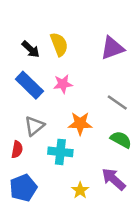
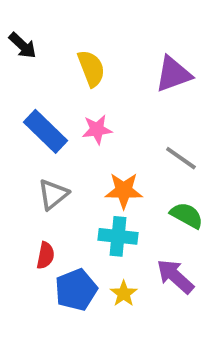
black arrow: (31, 49) -> (23, 46), moved
red semicircle: (17, 149) -> (45, 255), moved
cyan cross: (60, 152) -> (118, 236), moved
blue pentagon: (23, 188) -> (76, 290), moved

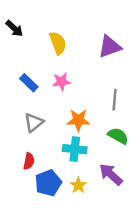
blue rectangle: (45, 131) -> (29, 83), size x0.7
gray line: (181, 158) -> (115, 100), turned 60

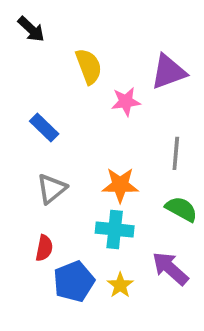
black arrow: (14, 29) -> (31, 29), moved
pink star: (61, 82) -> (126, 102), moved

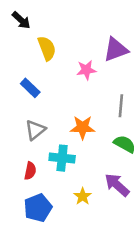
yellow semicircle: (89, 66) -> (47, 48), moved
cyan cross: (115, 229) -> (62, 158), moved
blue pentagon: (74, 281) -> (38, 208), moved

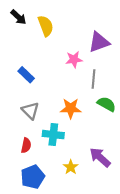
yellow semicircle: (47, 48) -> (46, 26), moved
gray line: (121, 106) -> (93, 79), moved
gray triangle: (35, 130) -> (30, 111), turned -36
green semicircle: (125, 144) -> (107, 104), moved

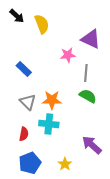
purple triangle: (99, 42) -> (91, 39), turned 45
green semicircle: (107, 104) -> (88, 96), moved
orange star: (71, 108) -> (52, 100), moved
yellow star: (71, 167) -> (65, 164), moved

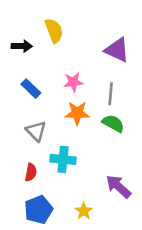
black arrow: (17, 16) -> (22, 46), moved, turned -42
pink star: (68, 55) -> (73, 82), moved
orange star: (52, 100) -> (77, 113), moved

